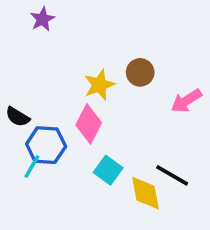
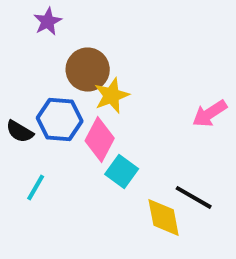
brown circle: (140, 72) -> (88, 70), moved, size x1.4
blue hexagon: (46, 145) -> (60, 120), moved
cyan square: (108, 170) -> (122, 171), moved

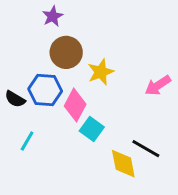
purple star: (48, 22) -> (53, 16), moved
yellow star: (112, 96) -> (101, 72), moved

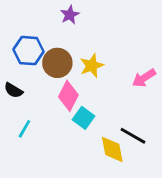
purple star: (53, 16) -> (70, 15), moved
brown circle: (66, 52) -> (57, 63), moved
blue hexagon: (45, 90) -> (29, 51), moved

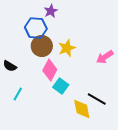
blue hexagon: (29, 51) -> (36, 28), moved

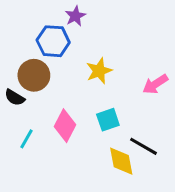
brown circle: (42, 46) -> (34, 75), moved
pink diamond: (50, 70) -> (65, 126), moved
cyan square: (61, 86) -> (108, 120), moved, turned 35

